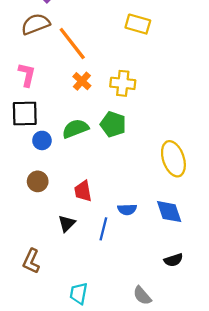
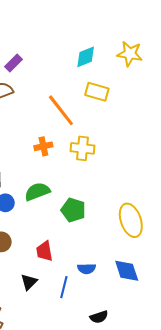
orange line: (72, 43) -> (61, 110), moved
orange cross: (82, 81) -> (43, 146), turned 36
green pentagon: (113, 124) -> (73, 210), moved
black semicircle: (173, 260) -> (99, 317), moved

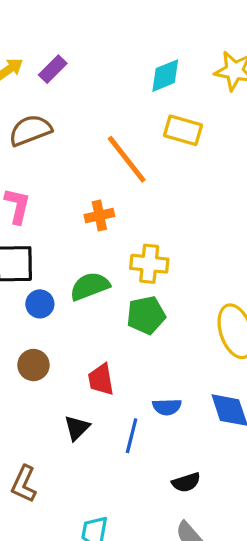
purple rectangle: (14, 63) -> (53, 69), moved
yellow cross: (82, 148) -> (149, 264), moved
green pentagon: (73, 210) -> (146, 315), turned -30

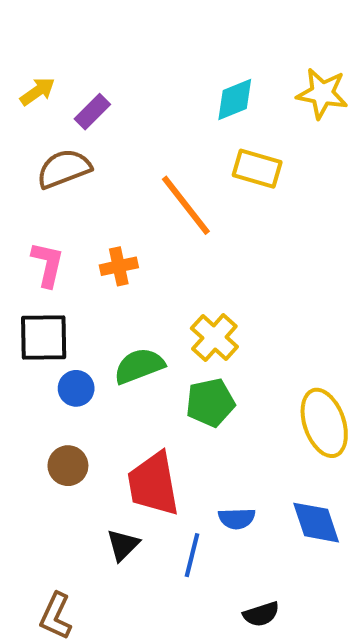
purple rectangle: (53, 69) -> (92, 112), moved
orange cross: (99, 215) -> (119, 266), moved
yellow cross: (149, 264) -> (214, 337), turned 36
red trapezoid: (101, 379) -> (153, 484), size x1.6

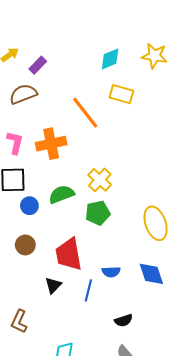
orange cross: (119, 266) -> (51, 144), size x1.6

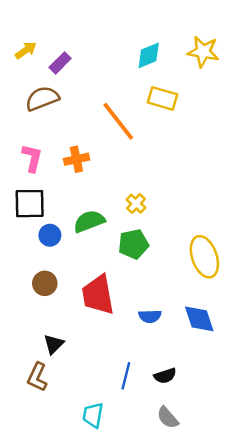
orange cross: (51, 144) -> (76, 159), size x0.7
yellow cross: (100, 180) -> (136, 204), size x0.7
black triangle: (53, 285) -> (54, 344), moved
blue line: (88, 290) -> (126, 376), moved

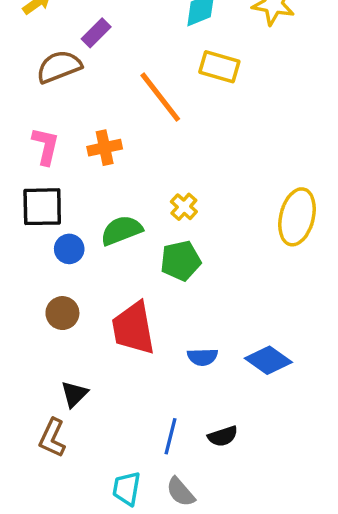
purple rectangle: (60, 63) -> (96, 33), moved
yellow ellipse: (204, 257) -> (297, 217), moved, turned 33
blue diamond: (199, 319) -> (268, 360), turned -36
gray semicircle: (168, 418) -> (181, 492), moved

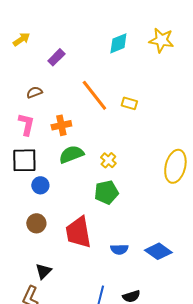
brown semicircle: (59, 67) -> (34, 92), moved, size x0.6
yellow rectangle: (219, 67) -> (129, 103), moved, size x0.7
green semicircle: (121, 230) -> (71, 154), moved

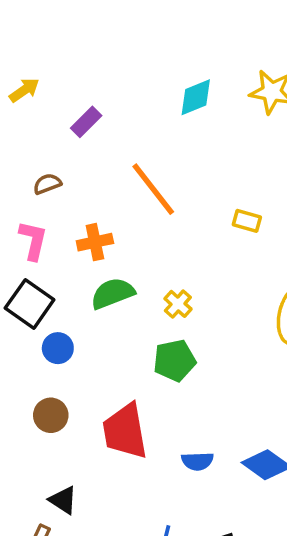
yellow rectangle: (129, 103) -> (247, 221), moved
black square: (24, 160) -> (30, 304), turned 36
black triangle: (43, 271) -> (63, 500), turned -42

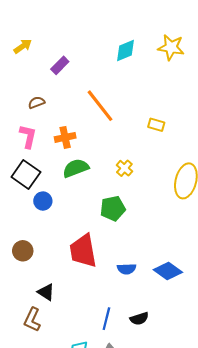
yellow cross: (178, 304) -> (124, 168), moved
brown circle: (51, 415) -> (23, 251), moved

